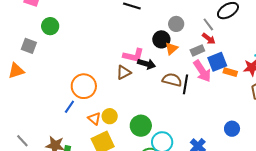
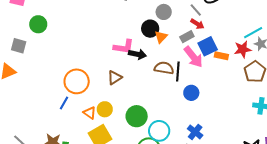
brown triangle: (124, 72) -> (115, 78), moved
blue circle: (232, 129) -> (191, 93), moved

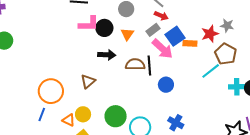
black circle: (150, 29) -> (104, 28), moved
cyan line: (253, 33) -> (211, 71), moved
pink L-shape: (124, 47) -> (89, 24), moved

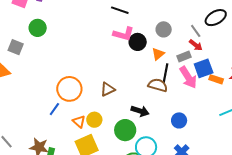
black arrow: (107, 55) -> (140, 111), moved
black line: (149, 66) -> (166, 73), moved
blue circle: (166, 85) -> (179, 120), moved

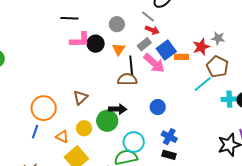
yellow circle: (94, 120) -> (84, 128), moved
green circle: (125, 130) -> (107, 121), moved

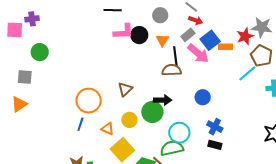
gray star: (218, 38) -> (262, 27), size x1.5

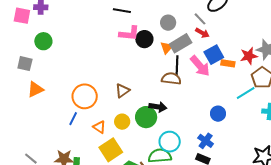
gray rectangle: (188, 35) -> (181, 43), moved, size x1.5
blue circle: (203, 97) -> (218, 114), moved
orange triangle: (19, 104) -> (35, 89), moved

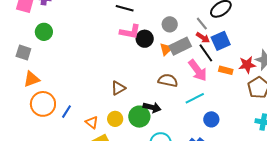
blue square: (214, 55) -> (221, 41), moved
black line: (177, 65) -> (206, 53), moved, turned -42
cyan line: (246, 93) -> (195, 98), moved
orange circle: (85, 96) -> (43, 104), moved

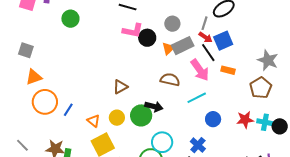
gray line: (202, 24) -> (205, 23), turned 56
green circle: (44, 32) -> (70, 19), moved
red star: (247, 65) -> (245, 120), moved

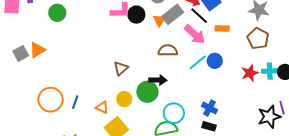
gray square: (26, 50) -> (21, 53), turned -35
orange triangle: (34, 77) -> (37, 50), moved
blue circle: (213, 119) -> (215, 61), moved

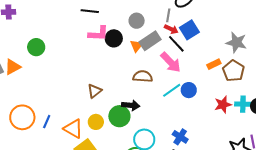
green circle: (57, 13) -> (36, 47), moved
orange rectangle: (222, 28) -> (214, 64), moved, turned -32
orange triangle: (102, 107) -> (73, 129), size x1.5

